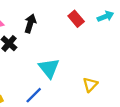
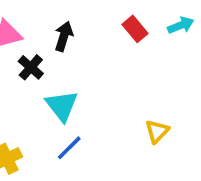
cyan triangle: (49, 68) -> (62, 106), moved

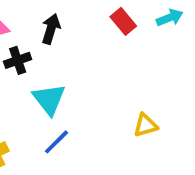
black cross: (31, 67) -> (18, 60), turned 30
yellow triangle: (157, 131) -> (145, 125), turned 30

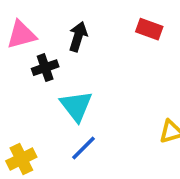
red rectangle: (123, 21) -> (149, 29), turned -30

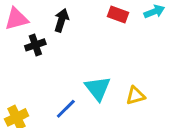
cyan triangle: (76, 106) -> (98, 88), moved

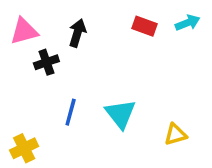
yellow triangle: (135, 96) -> (175, 134), moved
blue line: (66, 109) -> (71, 112), moved, turned -30

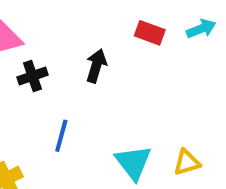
black arrow: (77, 33) -> (96, 66), moved
cyan triangle: (120, 114) -> (133, 162), moved

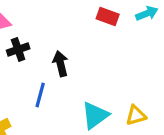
black arrow: (96, 66) -> (60, 64), moved, turned -30
cyan triangle: (133, 162) -> (95, 115), turned 32

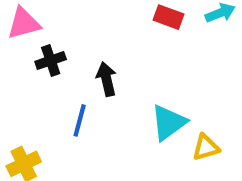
cyan triangle: (95, 115) -> (169, 123), moved

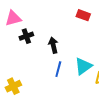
blue line: (80, 120) -> (58, 69), moved

